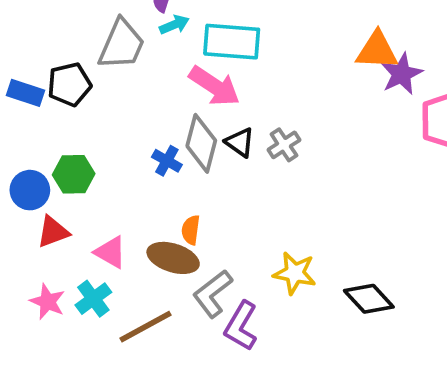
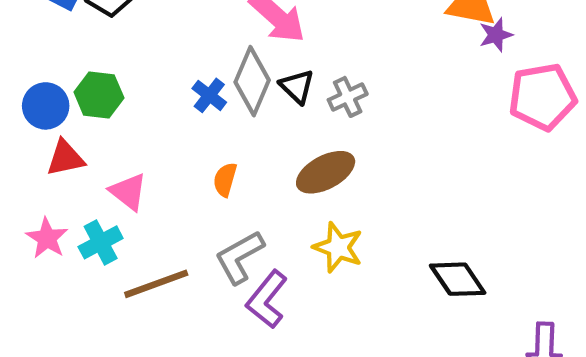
purple star: (401, 74) -> (496, 35), size x0.7
brown ellipse: (173, 258) -> (326, 172), moved, turned -54
black diamond: (369, 299) -> (458, 279), moved

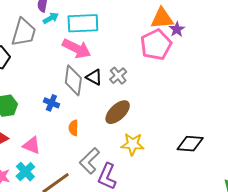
blue cross: (209, 95) -> (51, 103), moved
pink pentagon: (543, 97) -> (156, 45), moved
black diamond: (458, 279) -> (190, 144), turned -36

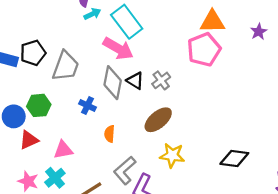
cyan rectangle: (83, 23) -> (127, 22), turned 52
purple star: (177, 29) -> (259, 32), moved
gray trapezoid: (24, 32) -> (66, 66), moved
pink triangle: (32, 145) -> (63, 150), turned -36

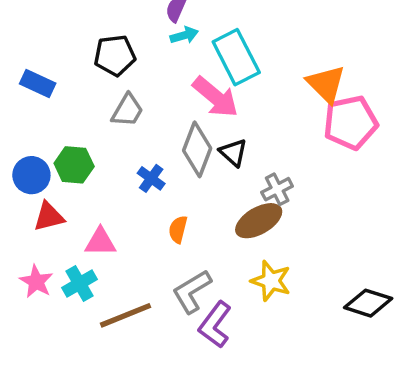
orange triangle: (212, 22) -> (326, 84), moved, turned 36
black pentagon: (33, 53) -> (115, 55), moved
gray trapezoid: (66, 66) -> (127, 110), size x0.7
gray cross: (161, 80) -> (277, 189), moved

